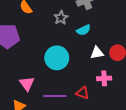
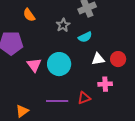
pink triangle: (27, 84) -> (34, 65), moved
red triangle: (83, 93) -> (84, 98), turned -40

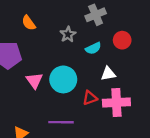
red circle: (118, 59) -> (122, 40), moved
pink cross: (105, 84) -> (116, 103), size x1.6
red triangle: (84, 98) -> (90, 98), moved

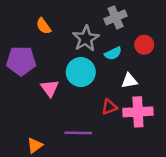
gray star: (68, 34) -> (86, 39), size x1.5
cyan circle: (63, 79) -> (81, 72), moved

